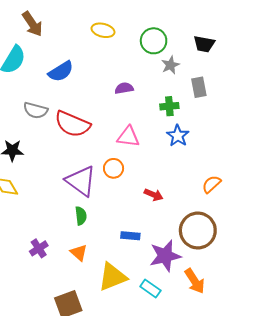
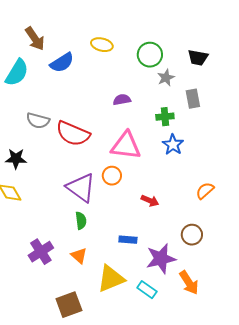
blue semicircle: (61, 71) -> (62, 63), moved
pink triangle: (128, 137) -> (126, 146), size x1.4
brown circle: (198, 231) -> (192, 235), size x0.6
purple cross: (39, 248) -> (41, 252), size x1.4

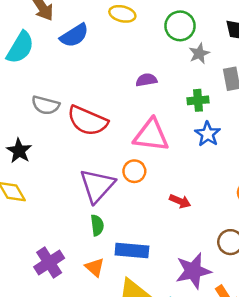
black star: (16, 159) -> (19, 151), turned 30
purple triangle: (81, 188) -> (97, 186), turned 36
blue rectangle: (128, 240) -> (132, 250), moved, size x1.5

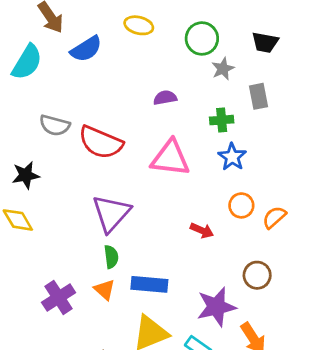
black star: (19, 151) -> (26, 175), turned 30
orange circle: (134, 171) -> (241, 205), moved
orange triangle: (95, 267) -> (105, 290), moved

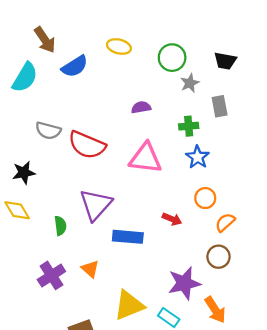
orange semicircle: (274, 217) -> (225, 222), moved
green semicircle: (111, 257) -> (60, 226), moved
blue rectangle: (149, 284) -> (128, 237), moved

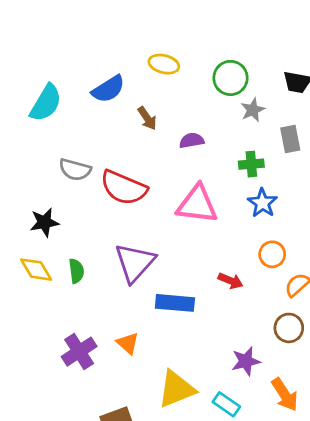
brown arrow: (45, 40) -> (147, 118), moved, size x0.7
green semicircle: (60, 226) -> (76, 271), moved
purple star: (184, 283) -> (246, 361), size x0.7

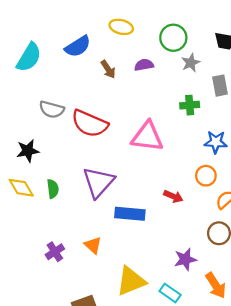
purple semicircle: (192, 140) -> (144, 65), moved
blue star: (262, 203) -> (216, 142), moved, turned -30
purple cross: (79, 352) -> (55, 252), size x0.7

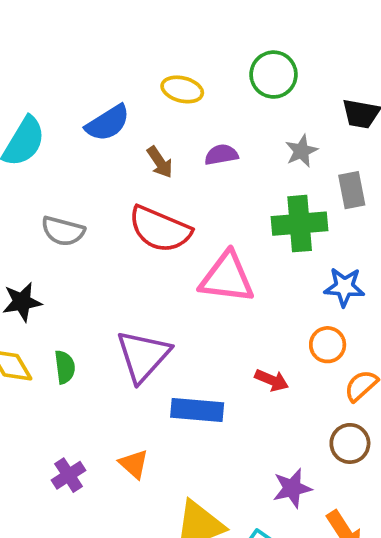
green circle: (173, 38) -> (274, 75), moved
green cross: (190, 105) -> (300, 224), size x1.6
red semicircle: (90, 124) -> (160, 229), moved

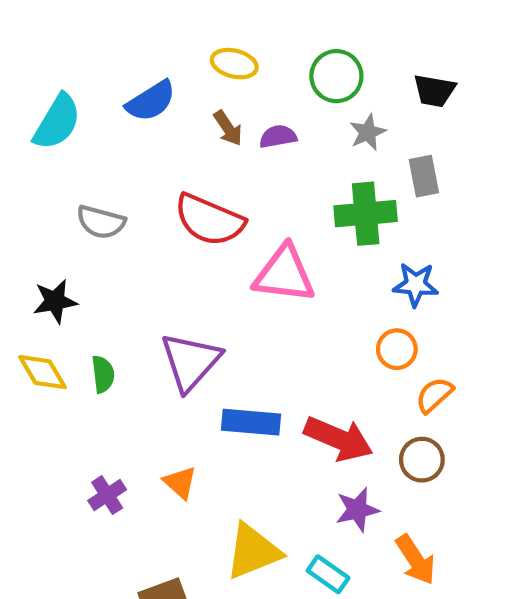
green circle: (274, 75) -> (336, 76), moved
brown arrow: (160, 162) -> (228, 128), moved
red arrow: (272, 380) -> (338, 439), moved, size x1.8

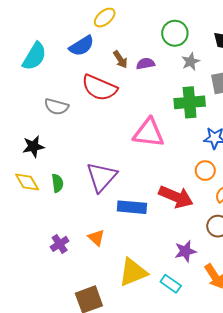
yellow ellipse: (234, 64) -> (105, 18), moved, turned -55
red semicircle: (209, 220) -> (99, 88), moved
red arrow: (338, 439) -> (176, 197), moved

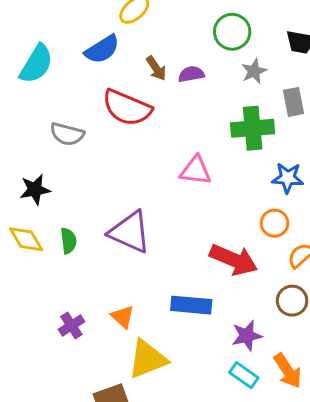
pink triangle: (149, 133) -> (196, 171), size x0.7
purple triangle: (102, 177) -> (130, 232), turned -48
blue rectangle: (132, 207) -> (191, 305), moved
yellow triangle: (133, 272) -> (147, 359), moved
cyan rectangle: (171, 284) -> (244, 375), moved

